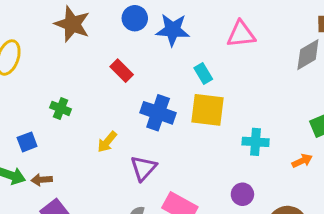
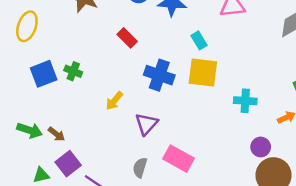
blue square: (27, 142) -> (44, 74), moved, size x1.5
brown arrow: (42, 180) -> (57, 134), turned -138
purple circle: (242, 194) -> (261, 147), moved

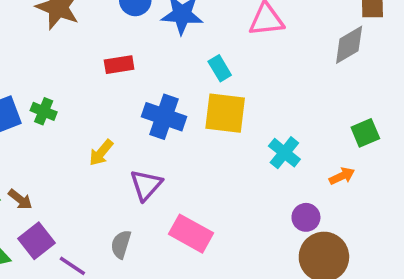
red rectangle: (127, 38) -> (119, 65), turned -54
cyan cross: (245, 101) -> (284, 153), turned 35
gray semicircle: (140, 168) -> (121, 244), moved

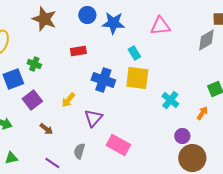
green cross: (44, 111) -> (34, 64), moved
orange arrow: (342, 176) -> (202, 113), turned -32
brown arrow: (20, 199) -> (46, 129), moved
purple square: (36, 241) -> (32, 100), moved

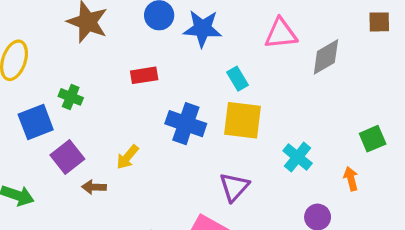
gray diamond: (206, 40) -> (326, 57), moved
orange arrow: (202, 113) -> (351, 179), turned -48
purple triangle: (93, 118) -> (234, 187), moved
brown arrow: (46, 129) -> (94, 187), moved, turned 144

